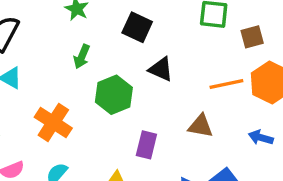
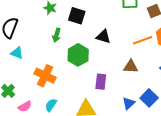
black square: (137, 27) -> (77, 16), moved

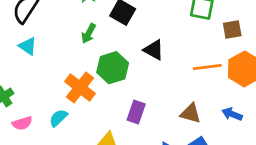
brown triangle: (131, 67) -> (191, 113), moved
orange cross: (45, 76) -> (80, 88), moved
cyan semicircle: (51, 105) -> (58, 118), moved

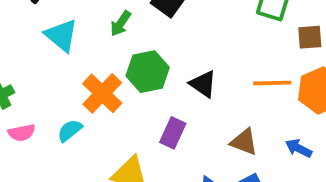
cyan triangle: (28, 46) -> (61, 35), moved, size x1.4
black triangle: (154, 50) -> (203, 84), moved

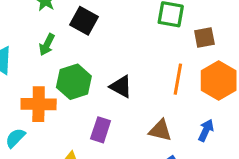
orange line: (272, 83) -> (178, 79), turned -72
orange cross: (102, 93) -> (39, 104), turned -36
blue arrow: (299, 148) -> (206, 130), turned 95

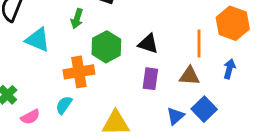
orange line: (178, 79) -> (199, 44), moved
purple rectangle: (101, 130) -> (150, 79), moved

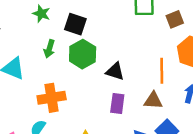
green hexagon: (106, 47) -> (83, 54), moved

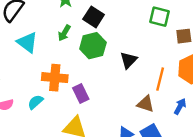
black triangle: (115, 71) -> (129, 60), moved, turned 42
purple rectangle: (117, 103) -> (81, 94), moved, turned -48

